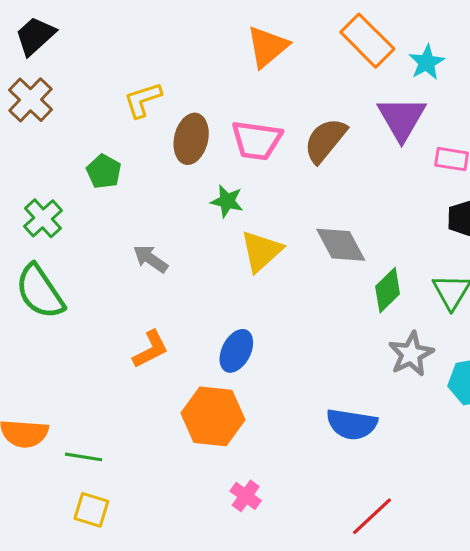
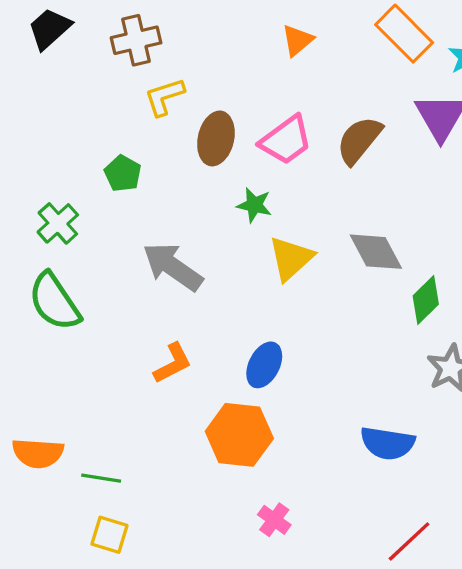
orange triangle: (268, 47) -> (298, 40), size x0.7
brown cross: (31, 100) -> (136, 40), moved, turned 33
pink trapezoid: (257, 140) -> (286, 140), turned -44
gray arrow: (151, 259) -> (173, 267), size x1.6

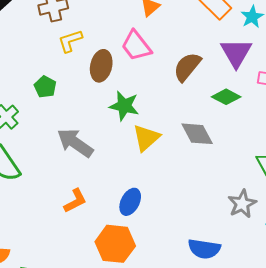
pink trapezoid: (286, 140) -> (136, 46), moved, turned 88
green star: (254, 205) -> (124, 106), size x1.4
green diamond: (426, 300) -> (226, 97), moved, turned 72

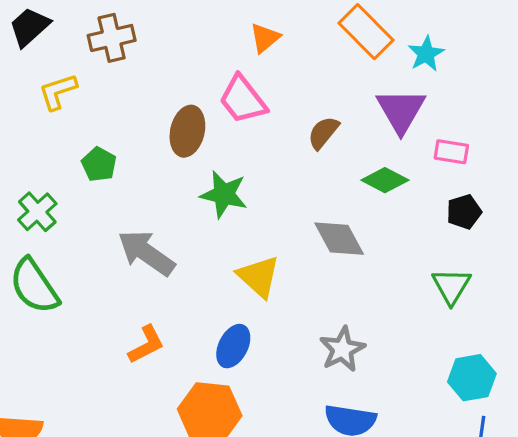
yellow L-shape: (70, 41) -> (58, 92), moved
brown semicircle: (187, 67) -> (323, 133), size x0.7
yellow triangle: (146, 138) -> (259, 277), moved, turned -36
gray star: (242, 204) -> (342, 349), moved

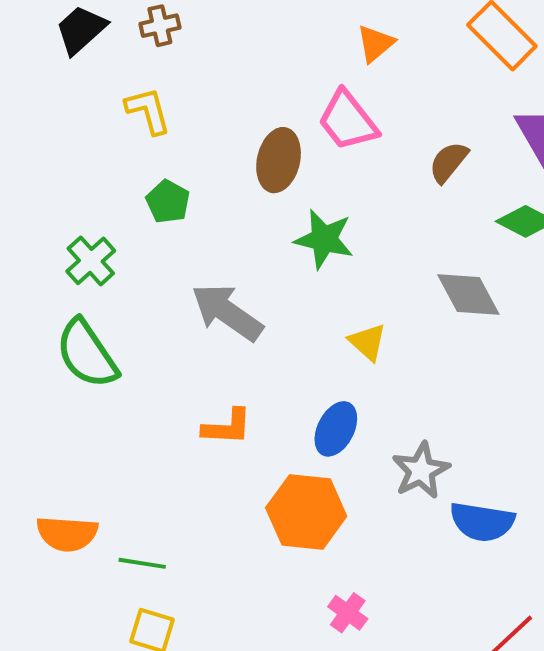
brown cross: (112, 38) -> (160, 26), moved, size x0.7
yellow L-shape: (58, 92) -> (148, 111), moved, turned 93
yellow triangle: (259, 277) -> (367, 342), size x0.7
orange L-shape: (146, 344) -> (227, 427), turned 30
gray star: (342, 349) -> (421, 470), moved

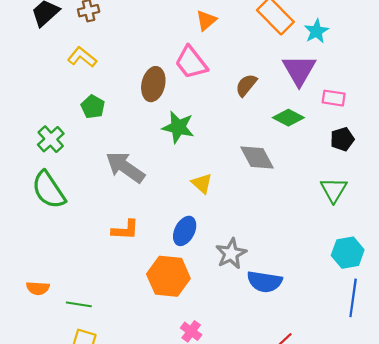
yellow L-shape: (148, 111) -> (82, 57), turned -36
orange semicircle: (67, 534) -> (38, 288), size x0.7

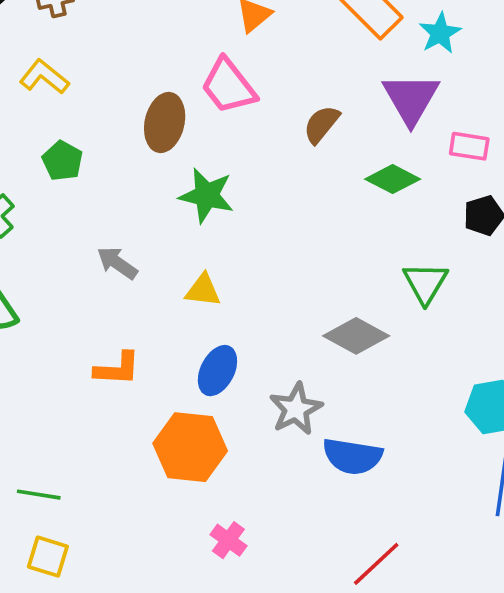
gray diamond: (257, 157) -> (356, 336), moved, turned -33
gray arrow: (125, 167) -> (117, 263), size x0.6
yellow triangle: (202, 183) -> (203, 290), moved, turned -35
green triangle: (334, 190) -> (425, 283), moved

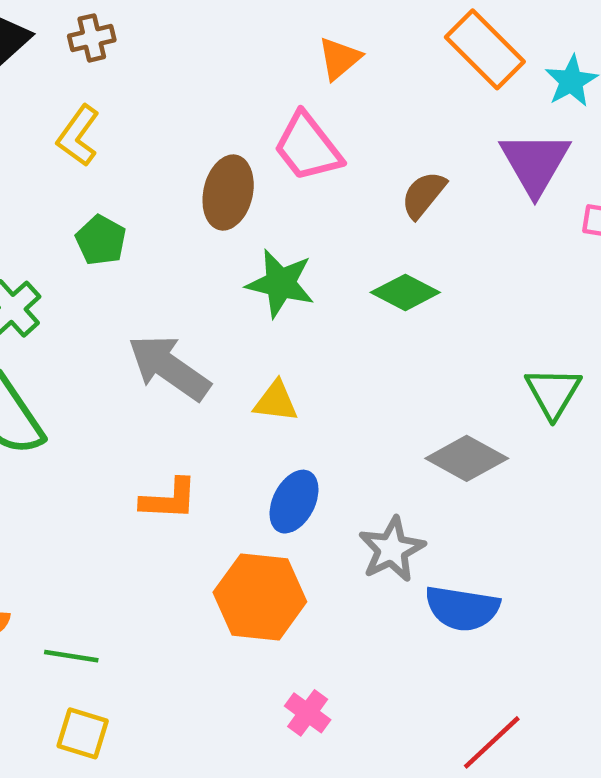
yellow L-shape: (44, 77) -> (78, 136), turned -93
green diamond: (393, 179) -> (405, 292), moved
gray arrow: (117, 263) -> (169, 367), size x1.6

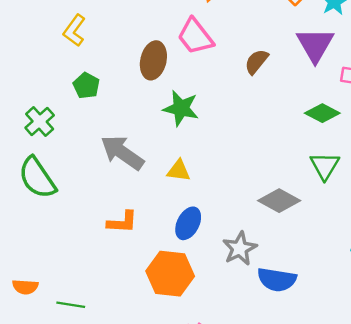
green diamond: (405, 292) -> (322, 113), moved

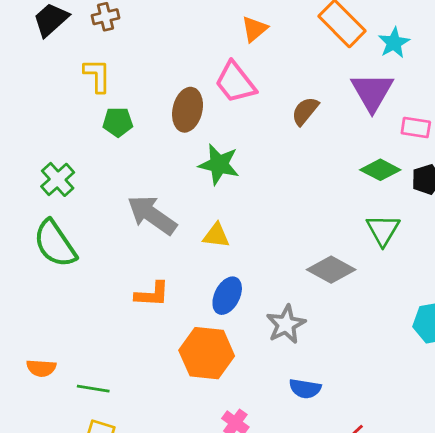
yellow L-shape: (74, 30) -> (97, 76), turned 144
green pentagon: (86, 86) -> (118, 122), moved, turned -30
blue semicircle: (277, 280) -> (305, 389), moved, size x0.7

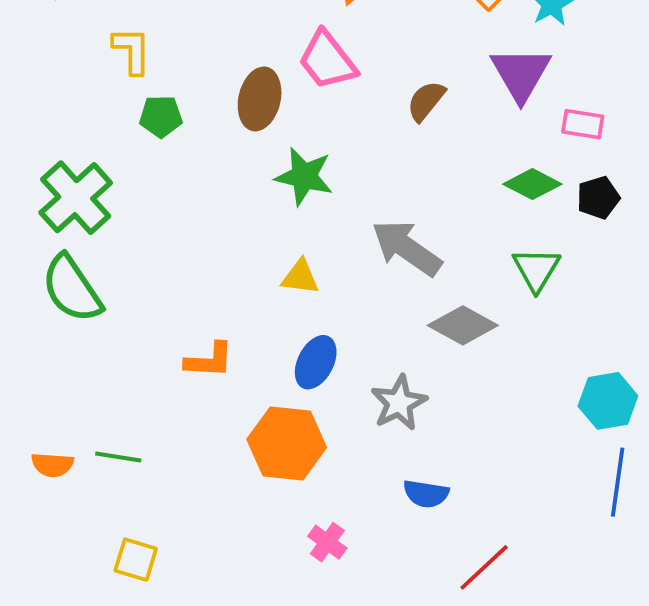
green cross: (58, 179) -> (76, 198), size x1.5
gray arrow: (152, 215) -> (407, 248), moved
green line: (93, 389) -> (118, 457), moved

